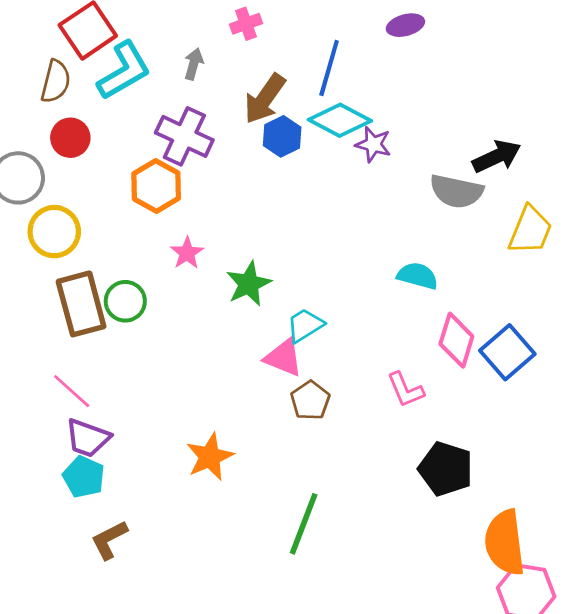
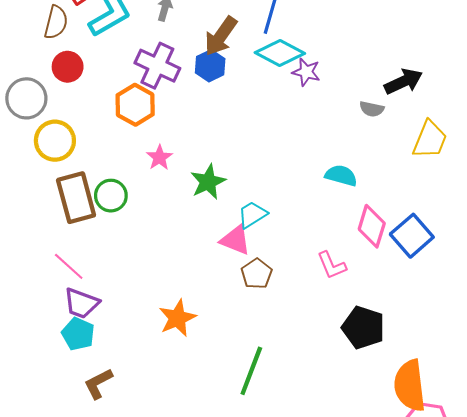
blue hexagon: (282, 136) -> (210, 66), moved
gray semicircle: (456, 191) -> (372, 109), size x0.6

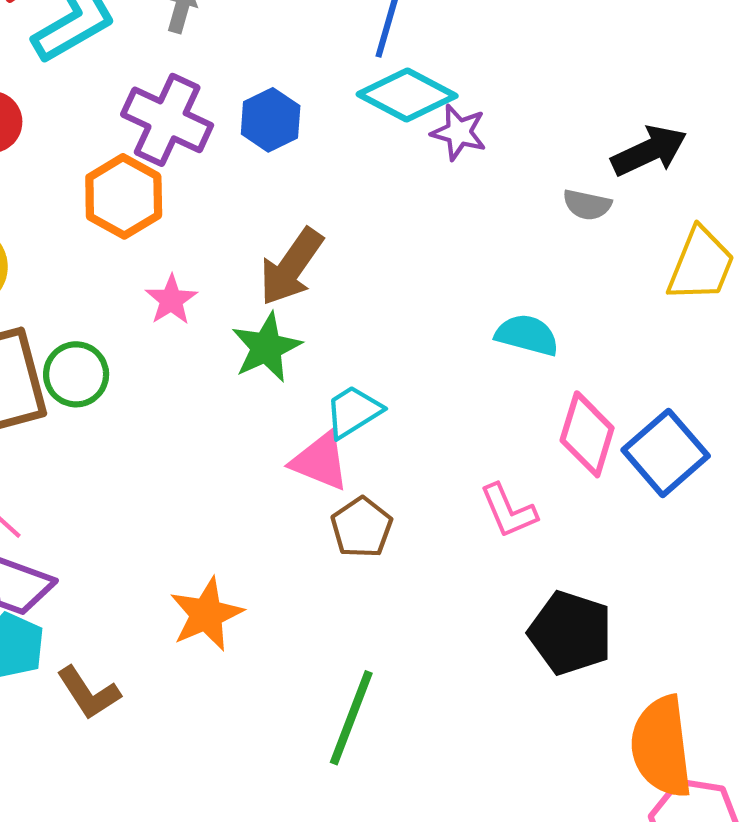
brown arrow: (221, 36) -> (291, 267), moved
brown L-shape: (98, 384) -> (88, 693), moved, turned -96

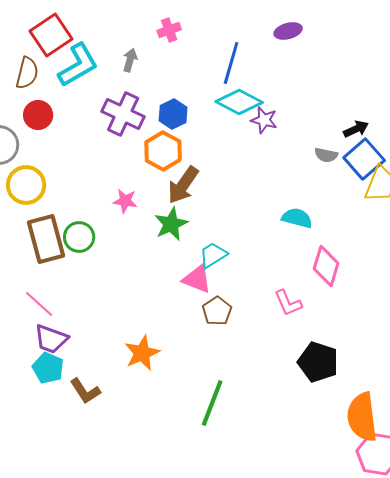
black arrow: (649, 151) -> (356, 129), size x0.7
orange hexagon: (124, 196) -> (163, 151), moved
pink star: (171, 300) -> (125, 201), turned -30
blue square: (666, 453) -> (364, 159), moved

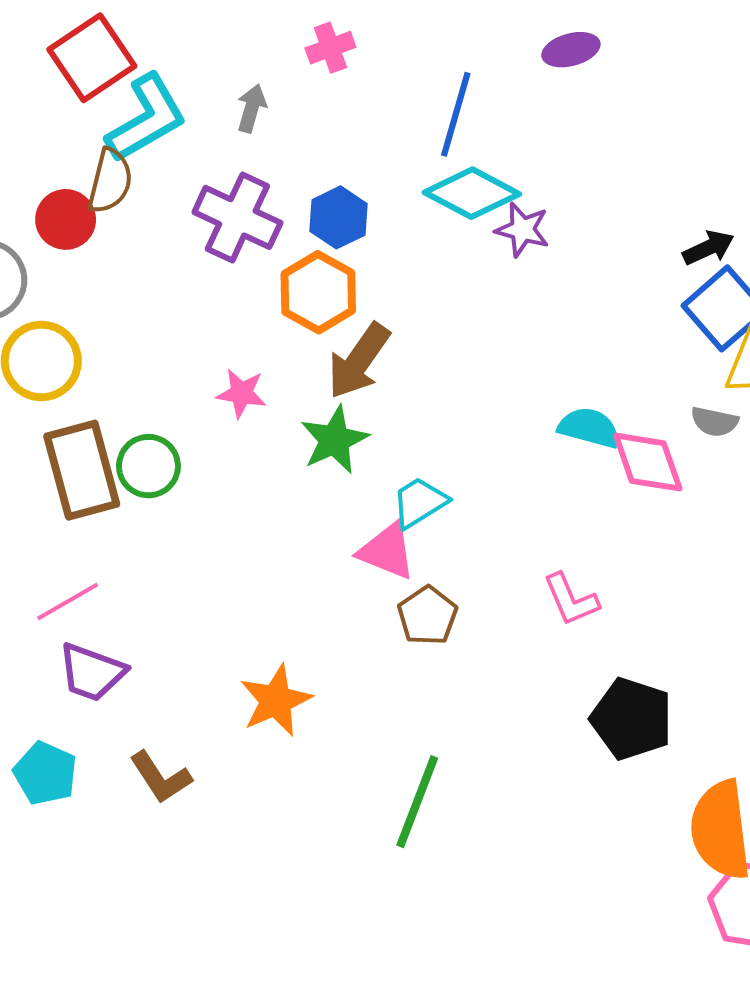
brown semicircle: (27, 73) -> (110, 181), moved
gray semicircle: (326, 155) -> (714, 422), moved
pink diamond: (326, 266) -> (648, 462), moved, turned -36
pink line: (39, 304) -> (68, 602), turned -72
cyan pentagon: (48, 368) -> (45, 773), moved

